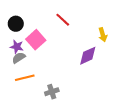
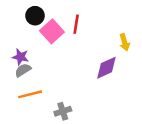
red line: (63, 20) -> (76, 24), turned 56
black circle: (16, 24) -> (35, 16), moved
pink square: (36, 40) -> (52, 31), moved

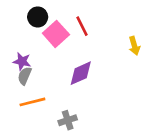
red line: (76, 24) -> (82, 26), turned -36
purple diamond: (106, 68) -> (81, 73), moved
gray semicircle: (23, 70) -> (25, 76), turned -35

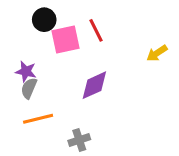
pink square: (56, 34) -> (66, 39), turned 30
yellow arrow: (134, 46) -> (157, 53), turned 72

